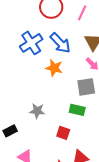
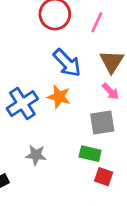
blue cross: (31, 43) -> (22, 104), moved
red square: (63, 133) -> (104, 177), moved

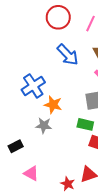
orange star: (59, 97) -> (53, 105), moved

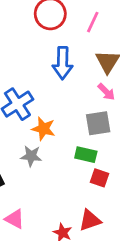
blue arrow: (68, 55) -> (63, 63), turned 45

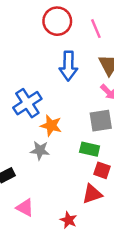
pink line: (93, 22) -> (96, 29), turned -48
red triangle: (90, 220) -> (92, 194), moved

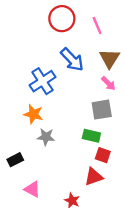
blue arrow: (68, 66) -> (72, 60), turned -45
blue cross: (27, 103) -> (43, 81), moved
orange star: (51, 126) -> (33, 114), moved

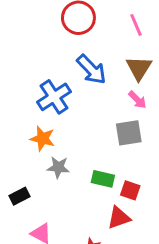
pink line: (97, 25) -> (136, 25), moved
green rectangle: (91, 136) -> (103, 179), moved

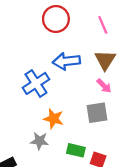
blue arrow: (91, 70) -> (66, 61), turned 128
orange star: (42, 139) -> (54, 119), moved

